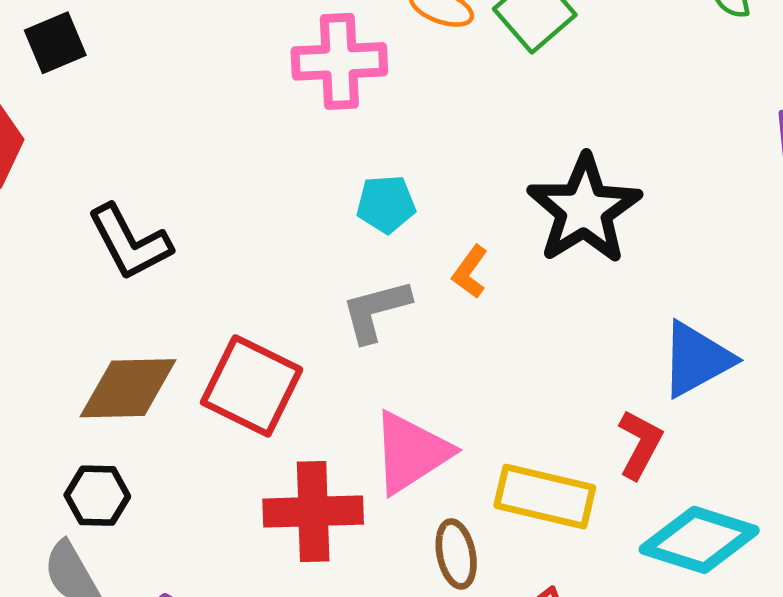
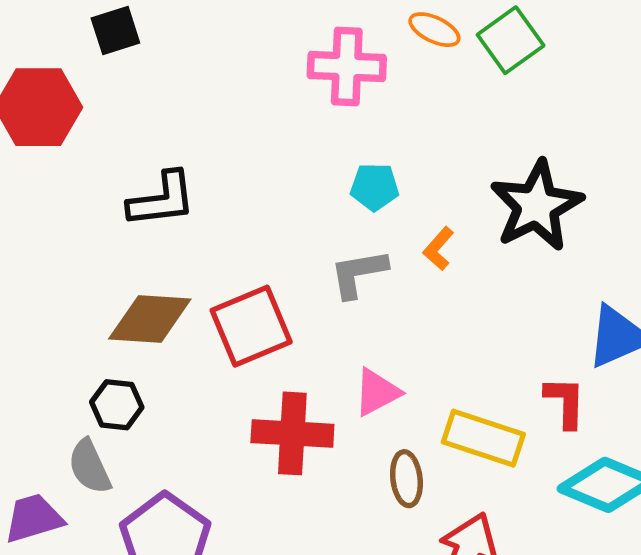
black L-shape: (130, 242) -> (162, 199), turned -74
red square: (252, 386) -> (251, 326), turned 36
red L-shape: (640, 444) -> (565, 402), turned -32
pink triangle: (411, 452) -> (377, 392), size x0.7

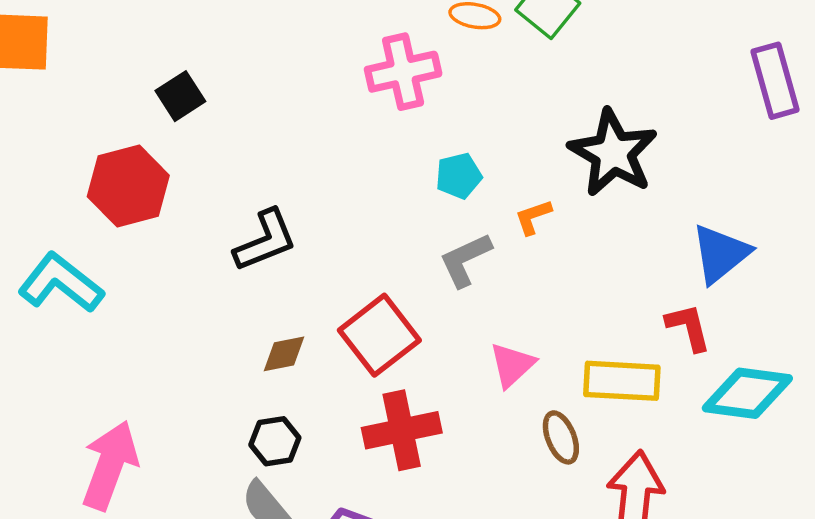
orange L-shape: (438, 249) -> (533, 217), turned 45
brown diamond: (150, 319) -> (284, 354), size x0.6
red cross: (292, 433) -> (402, 430), moved

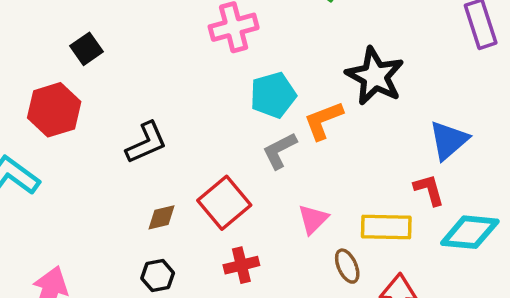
cyan pentagon: (459, 176) -> (273, 95), size x1.5
orange L-shape: (533, 217) -> (323, 120), size x1.6
red cross: (402, 430) -> (241, 265), size x0.7

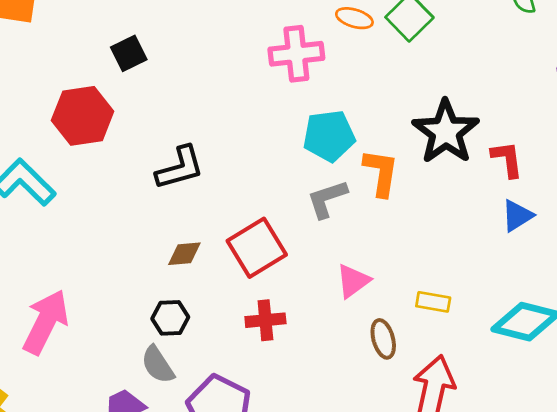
orange L-shape: (323, 120) -> (381, 173), turned 111
blue triangle: (449, 140) -> (517, 216), size x0.7
red L-shape: (429, 190) -> (507, 159), moved
yellow rectangle: (386, 227) -> (433, 302), size x0.6

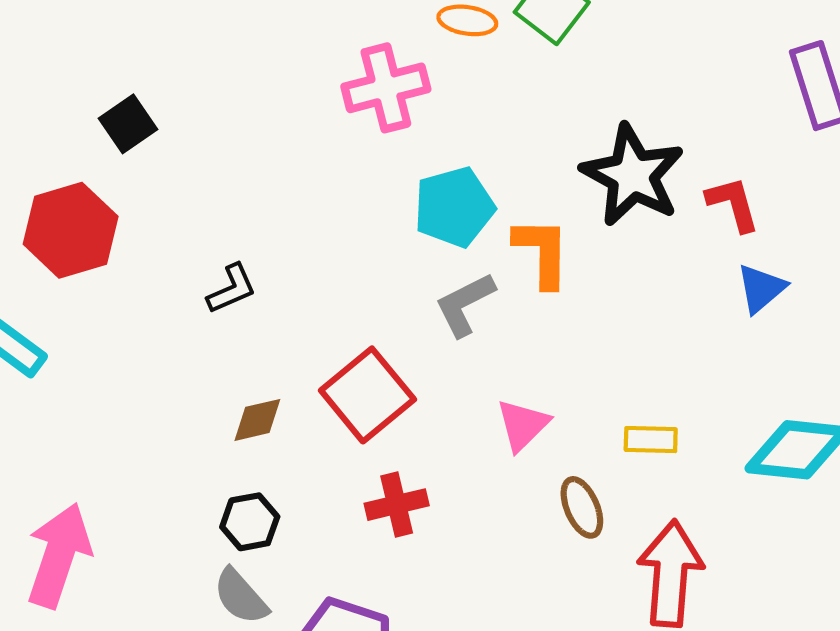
black L-shape: (180, 168) -> (232, 289), size x0.7

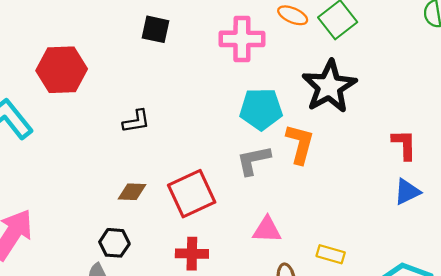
black square: (128, 124) -> (155, 29), moved, turned 32
black star: (633, 175) -> (329, 86), moved
pink triangle: (523, 425) -> (267, 230), turned 32

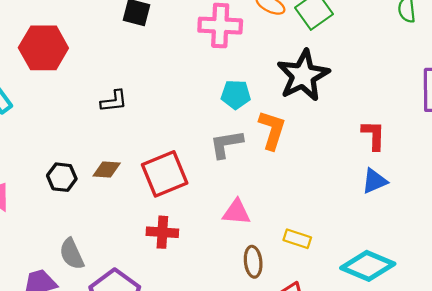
cyan pentagon: (261, 109) -> (236, 95), size x0.7
black hexagon: (114, 243) -> (62, 177), moved

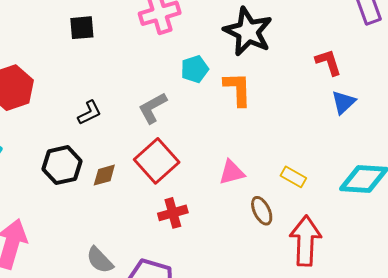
gray L-shape: (226, 144) -> (153, 108), moved
black hexagon: (62, 177) -> (62, 165), moved, size x1.4
yellow rectangle: (297, 239) -> (293, 177), turned 30

